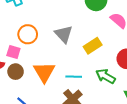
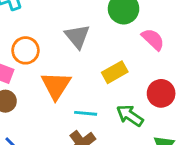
gray triangle: (64, 34) -> (77, 36), moved
orange triangle: (44, 72) -> (56, 85), moved

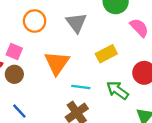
orange circle: (25, 50) -> (35, 21), moved

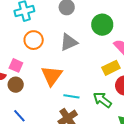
gray triangle: (76, 23) -> (69, 42), turned 42
yellow rectangle: (106, 54) -> (111, 68), moved

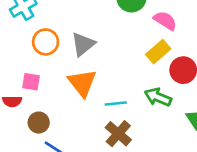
gray triangle: (69, 42) -> (83, 44), moved
brown circle: (16, 85) -> (39, 123), moved

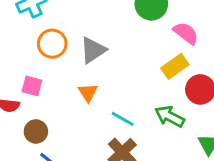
orange triangle: (82, 83) -> (88, 93), size x0.6
cyan line: (116, 104) -> (123, 119), turned 30

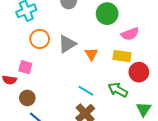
pink semicircle: (186, 33) -> (130, 34), turned 120
yellow rectangle: (175, 66) -> (122, 56), turned 42
orange triangle: (88, 93) -> (91, 54), moved

